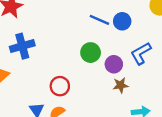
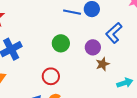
green circle: (91, 53) -> (61, 43), moved

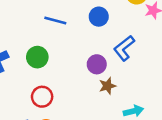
blue line: (72, 12) -> (55, 20), moved
green circle: (61, 43) -> (37, 57), moved

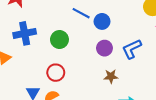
blue circle: (99, 17) -> (102, 21), moved
purple circle: (97, 64) -> (104, 48), moved

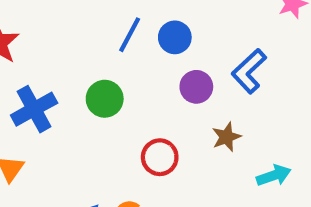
blue line: (81, 13) -> (130, 35), turned -72
red circle: (56, 73) -> (160, 157), moved

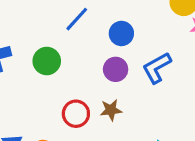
blue circle: (175, 37) -> (121, 33), moved
brown star: (226, 137) -> (111, 110), moved

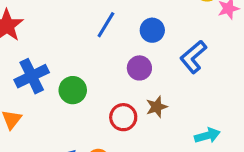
green circle: (47, 61) -> (73, 90), moved
purple circle: (116, 69) -> (139, 68), moved

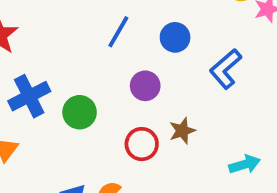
purple circle: (139, 68) -> (145, 86), moved

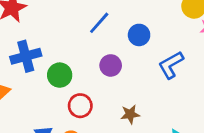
brown star: (182, 131) -> (130, 114), moved
red circle: (142, 144) -> (80, 106), moved

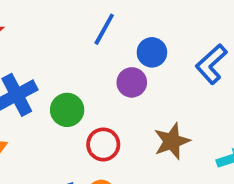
blue circle: (139, 35) -> (152, 52), moved
brown star: (130, 114) -> (172, 141), size x1.4

